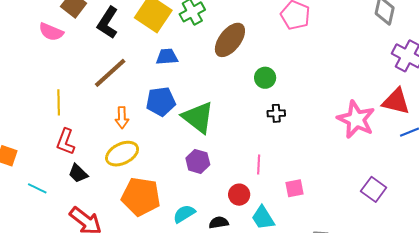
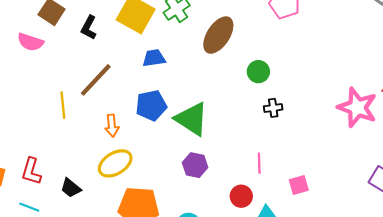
black L-shape: (108, 23) -> (89, 28), size x0.7
yellow line: (59, 102) -> (63, 105), moved
red L-shape: (66, 142) -> (31, 171), moved

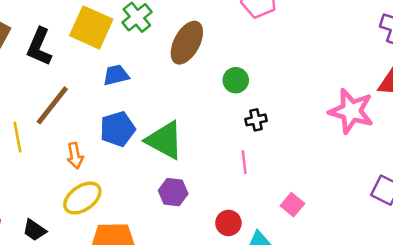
black L-shape: (89, 28) -> (39, 47), size x1.4
pink line: (259, 163) -> (244, 162), moved
pink square: (299, 185) -> (292, 205), turned -30

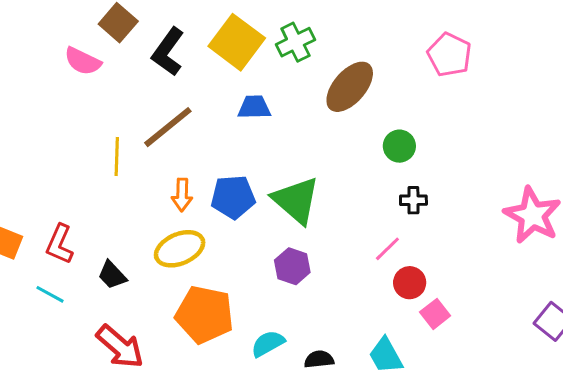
blue pentagon: (118, 129) -> (233, 197), moved
pink line: (244, 162) -> (387, 249), turned 40
red circle: (228, 223) -> (410, 283), moved

